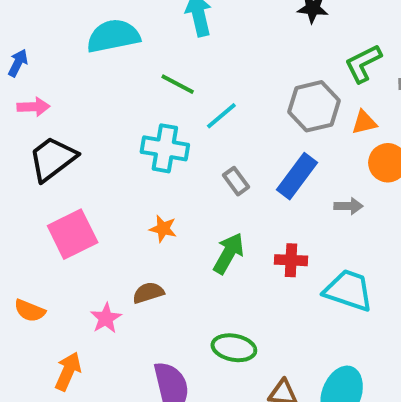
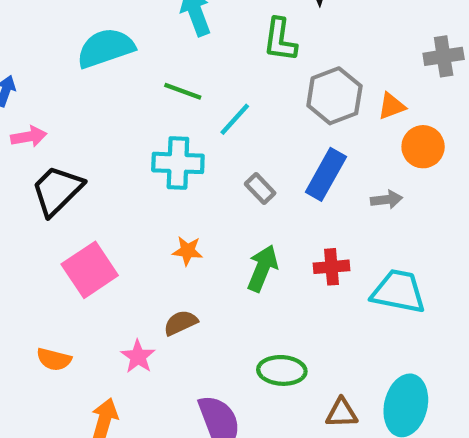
green L-shape: (363, 63) -> (280, 40), moved, turned -48

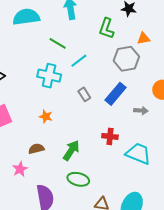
orange triangle: (392, 106) -> (144, 38), moved
green arrow: (262, 268) -> (71, 150), moved
pink star: (138, 357) -> (20, 169), moved

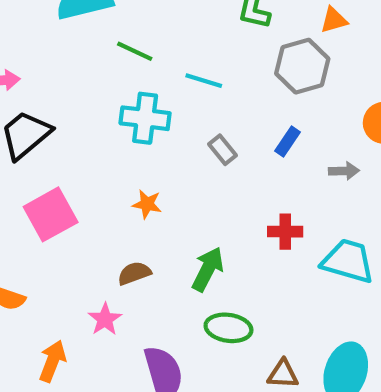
green line: (58, 43) -> (135, 51), moved
cyan line: (79, 61) -> (204, 81), turned 60
blue rectangle: (116, 94) -> (287, 142), size x0.6

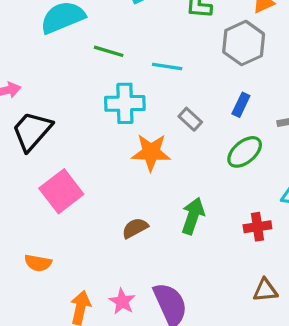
orange star: (147, 204) -> (151, 152), moved, size x1.6
red cross: (285, 232) -> (257, 227), moved
pink star: (105, 319) -> (122, 301), moved
green ellipse: (228, 328) -> (245, 152), moved, turned -39

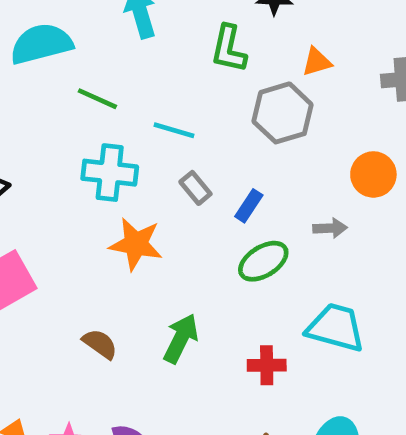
blue rectangle: (241, 105) -> (249, 206), moved
gray rectangle: (190, 119) -> (195, 188), moved
brown semicircle: (135, 228) -> (100, 344), turned 56

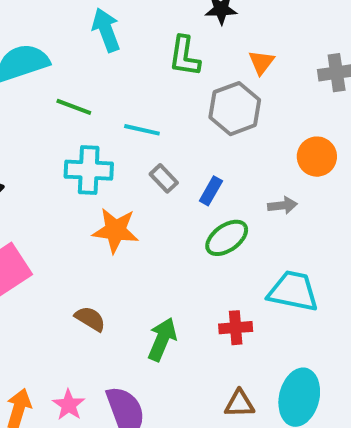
orange triangle: (317, 62) -> (261, 62), turned -32
green arrow: (181, 338) -> (162, 339), moved

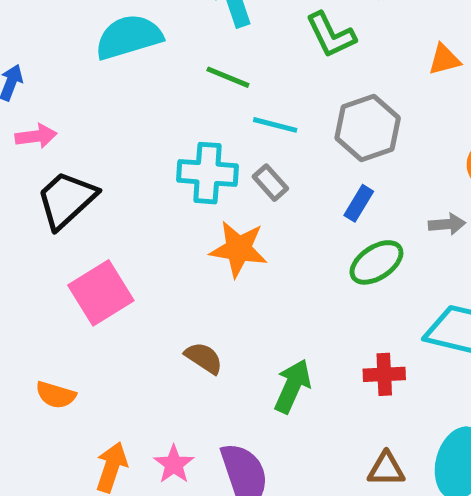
green L-shape: (185, 56) -> (331, 35), turned -36
orange triangle: (261, 62) -> (444, 60), moved, turned 36
green line: (74, 107) -> (228, 77), moved
gray hexagon: (235, 109) -> (368, 128), moved
gray rectangle: (164, 178) -> (270, 183), moved

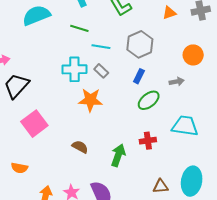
red cross: (384, 374) -> (148, 141), moved

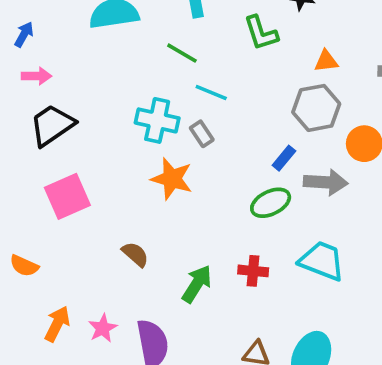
orange triangle: (169, 13) -> (326, 61), moved
gray hexagon: (140, 44) -> (316, 108), moved
blue rectangle: (139, 76) -> (284, 158), moved
gray arrow: (177, 82) -> (326, 182), size x1.6

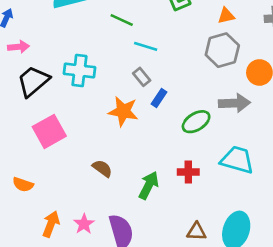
cyan cross: (157, 120) -> (79, 70), moved
blue rectangle: (284, 158) -> (159, 98), moved

